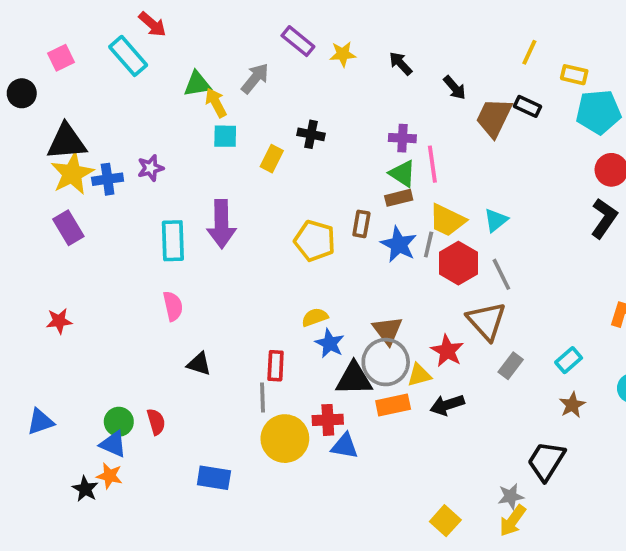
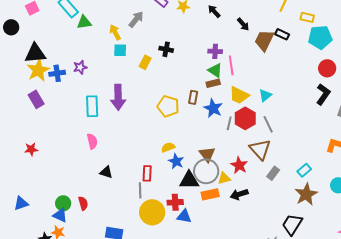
green triangle: (197, 84) -> (84, 22), moved
gray line: (429, 244) -> (229, 123), moved
brown star: (572, 405) -> (306, 194), size x1.6

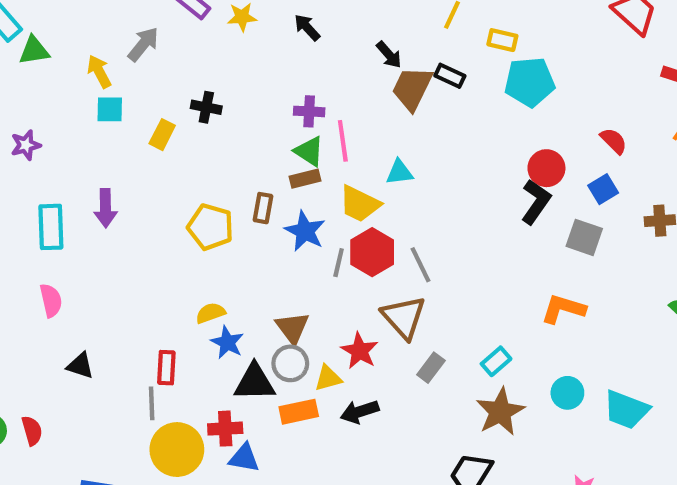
black arrow: (243, 24) -> (389, 55), moved
red circle: (327, 68) -> (546, 168), moved
cyan triangle: (265, 95) -> (399, 172), moved, turned 32
purple arrow: (118, 97) -> (105, 208), size x0.7
gray circle: (206, 171) -> (290, 363), size x0.7

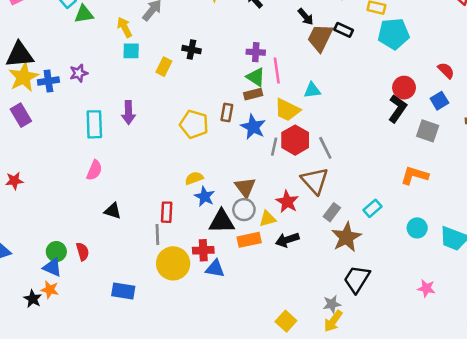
pink semicircle: (51, 300) -> (94, 170), turned 36
brown star: (500, 412) -> (346, 237), moved

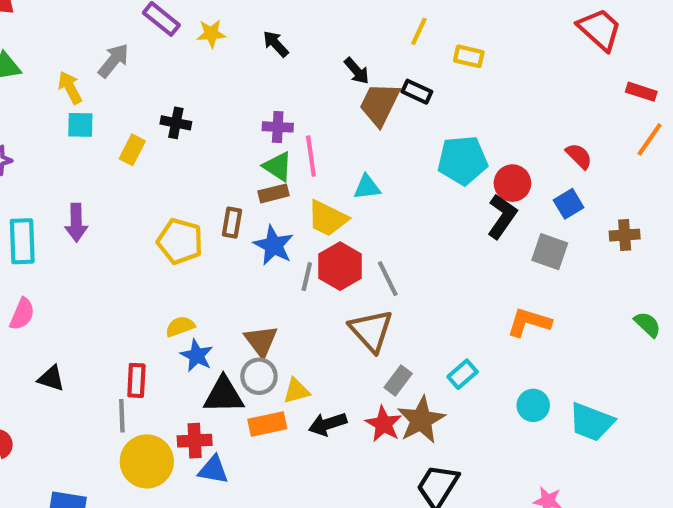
cyan pentagon: (394, 34) -> (463, 160), moved
red star: (287, 202) -> (384, 424), moved

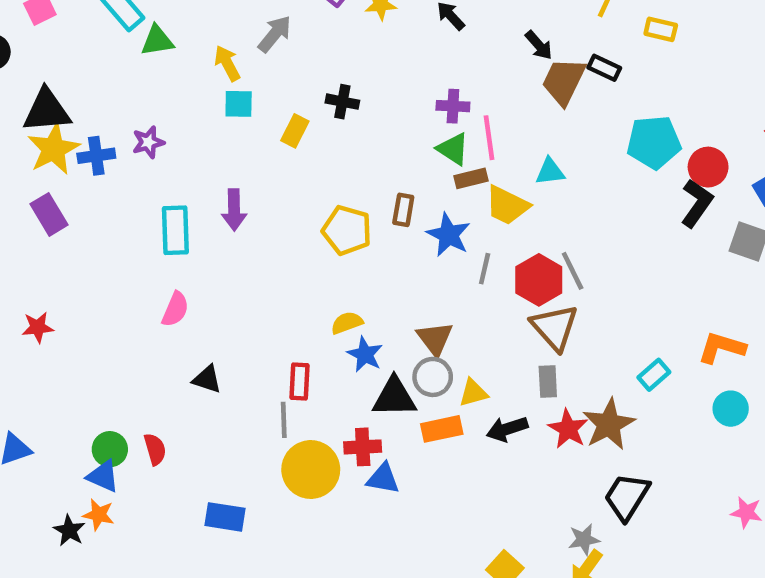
brown rectangle: (274, 193) -> (471, 178), moved
red hexagon: (340, 266) -> (539, 280), moved
orange L-shape: (529, 322) -> (722, 348), moved
gray rectangle: (398, 380) -> (548, 381), moved, turned -40

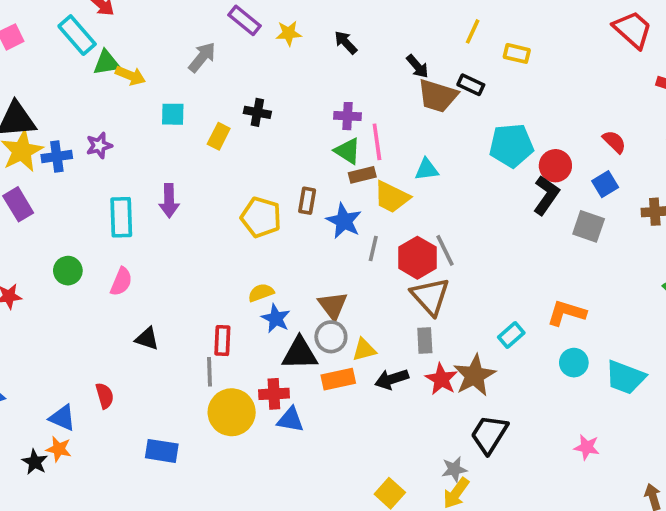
yellow arrow: (227, 63) -> (130, 76), moved, turned 140
brown trapezoid: (564, 81) -> (438, 96), turned -99
green circle: (110, 449) -> (68, 271), moved

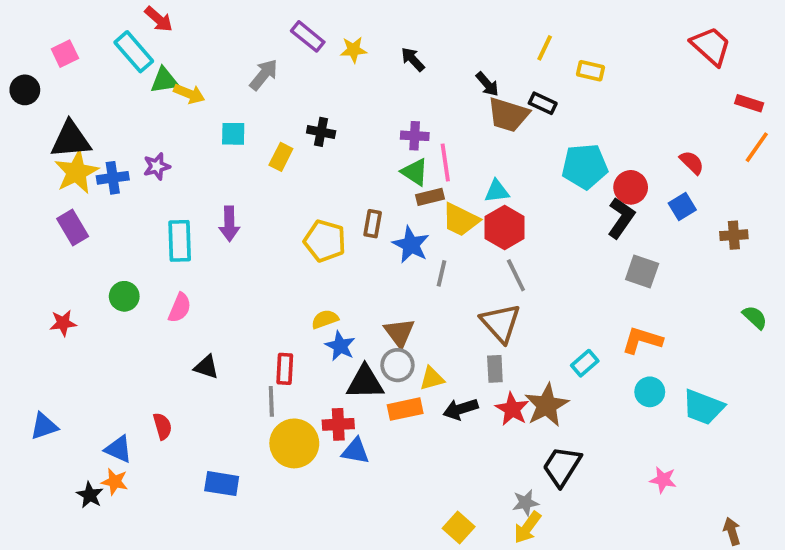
gray square: (589, 226) -> (642, 271), moved
red hexagon: (417, 258) -> (505, 227), moved

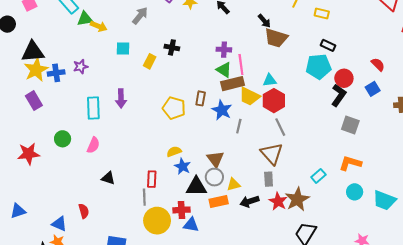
black rectangle: (543, 103) -> (328, 45), moved
brown rectangle: (430, 197) -> (232, 84), size x1.5
red star: (63, 323) -> (29, 154), size x1.5

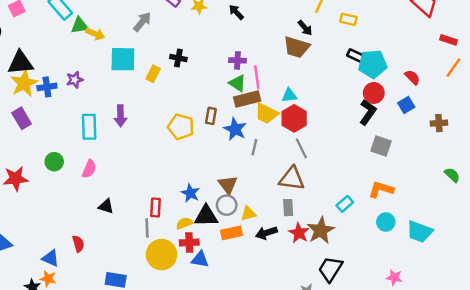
black arrow: (264, 21) -> (305, 28), moved
cyan square: (123, 49) -> (123, 59), size x1.6
cyan pentagon: (318, 67) -> (373, 64), moved
yellow semicircle: (174, 152) -> (184, 223), moved
brown triangle: (272, 154) -> (292, 179), turned -40

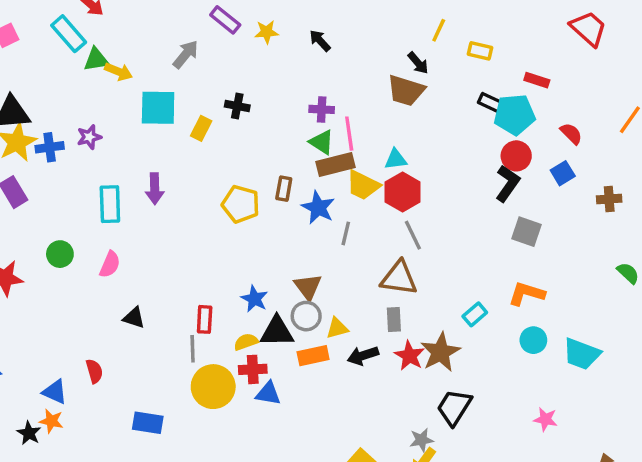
red rectangle: (449, 40) -> (537, 80), moved

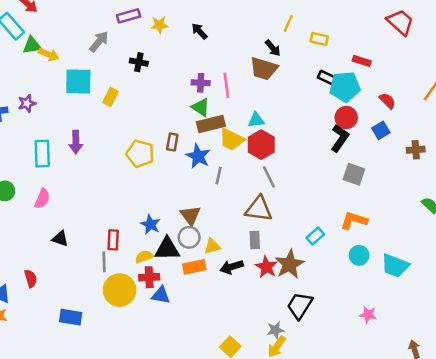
purple rectangle: (225, 20) -> (129, 16), turned -55
black cross: (237, 106) -> (139, 62), moved
pink line: (349, 134) -> (226, 85), moved

